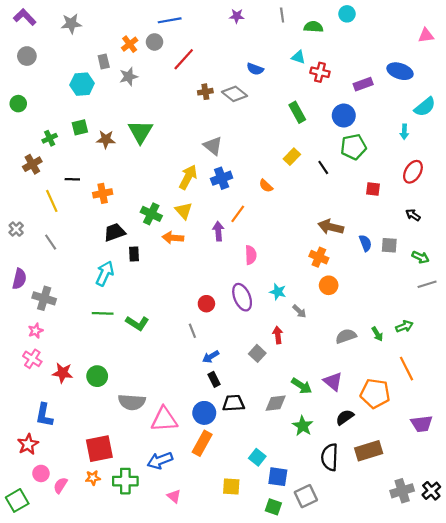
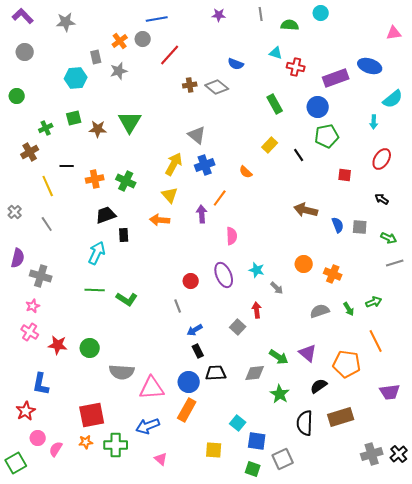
purple rectangle: (363, 84) -> (336, 78), size x1.4
green cross: (151, 214) -> (126, 181), moved
orange cross: (319, 257) -> (333, 274), moved

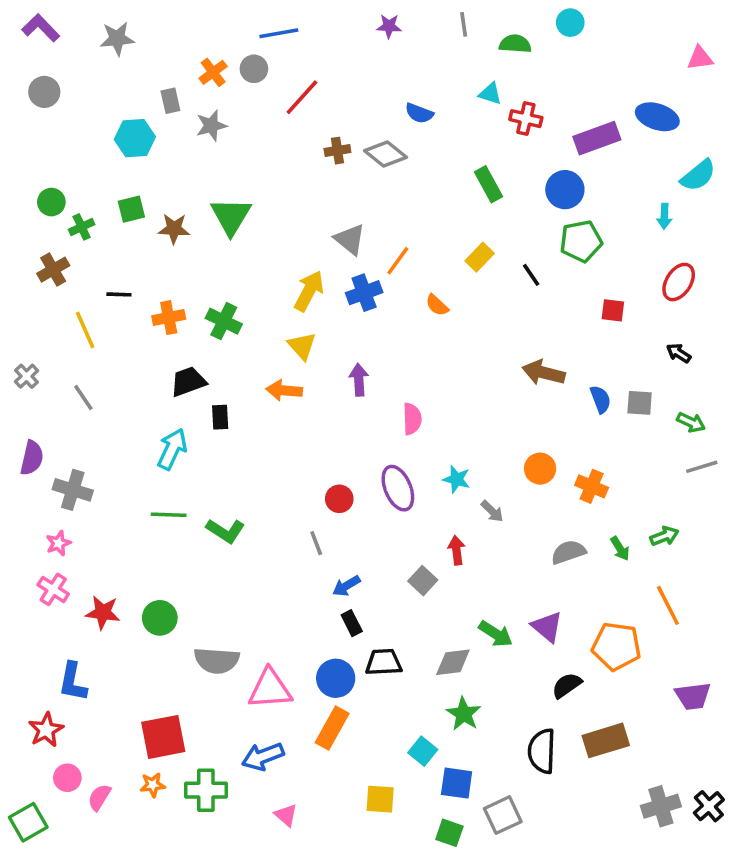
green circle: (17, 96) -> (51, 202), moved
orange line: (220, 198) -> (398, 261), moved
green star: (280, 394) -> (464, 714), moved

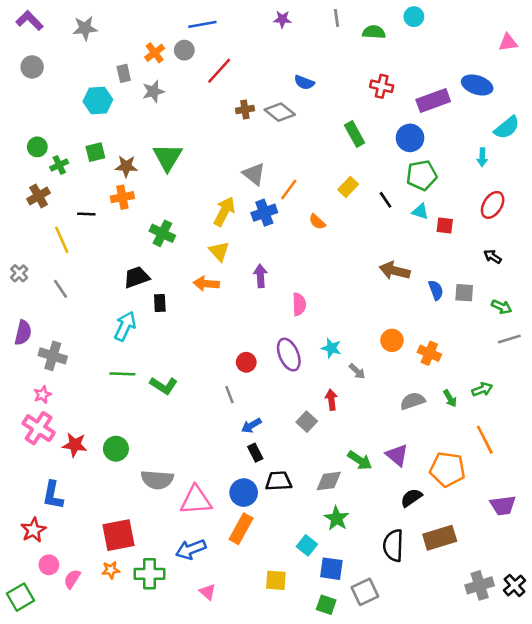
cyan triangle: (490, 94) -> (420, 211), moved
orange cross: (169, 318) -> (122, 197), moved
pink cross: (53, 589) -> (39, 428), size x1.4

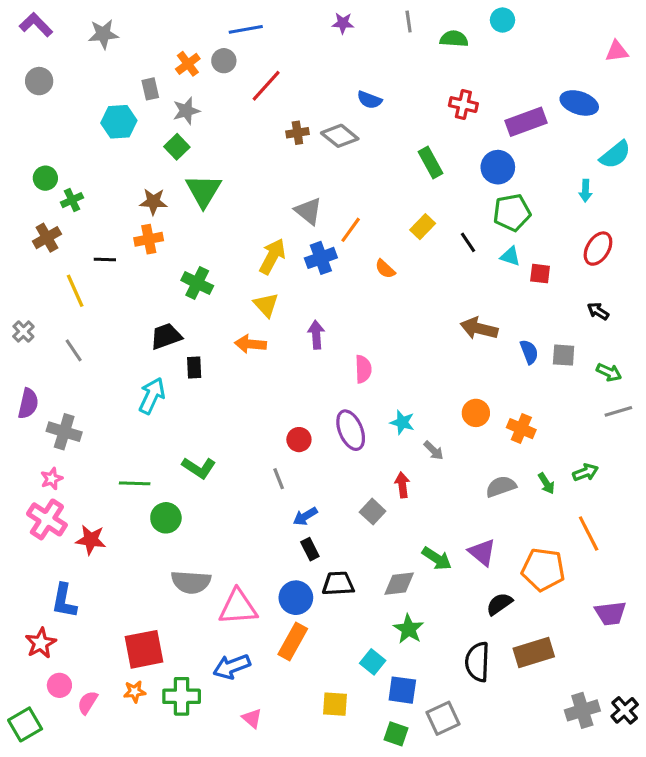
green square: (95, 152) -> (177, 147), moved, turned -30
green line: (122, 374) -> (135, 483), moved
green circle: (116, 449) -> (166, 518), moved

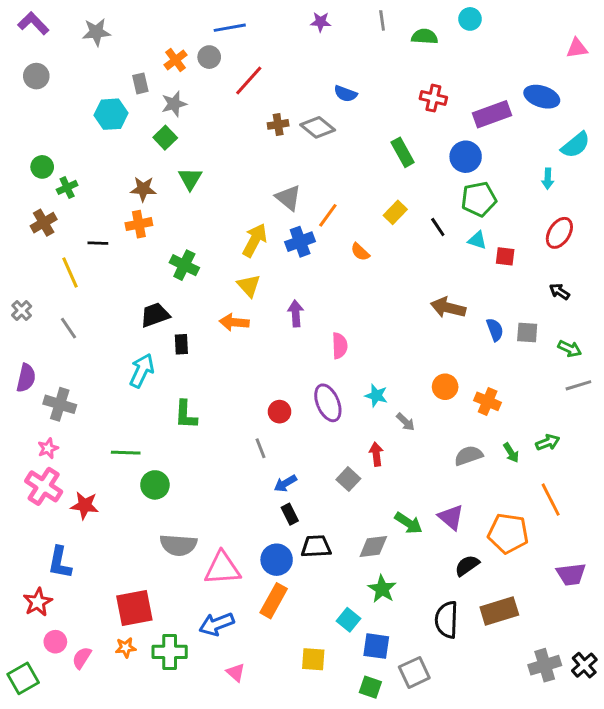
green triangle: (203, 191) -> (190, 179), size x0.7
green L-shape: (199, 468) -> (186, 415), moved, turned 60

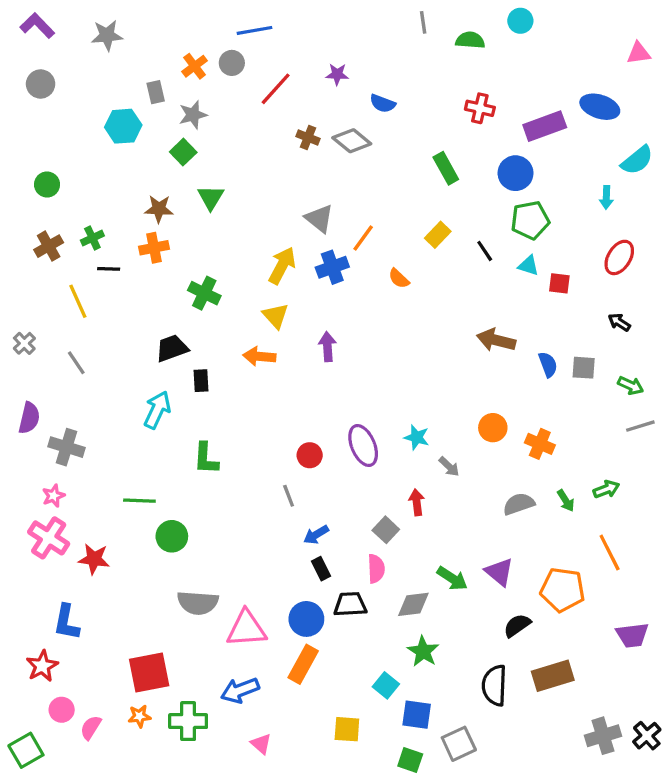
purple star: (321, 22) -> (337, 74), moved
brown cross: (278, 124) -> (308, 137), turned 30
green cross: (67, 187) -> (92, 238), moved
pink semicircle: (340, 346) -> (376, 569), moved

